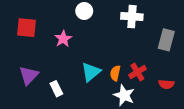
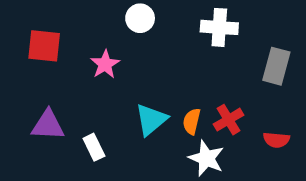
purple triangle: (29, 75) -> (48, 125), turned 50

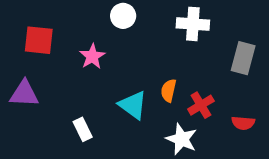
cyan triangle: (151, 120) -> (133, 105), turned -44
orange semicircle: (192, 121) -> (169, 90), moved
purple triangle: (48, 125) -> (24, 94), moved

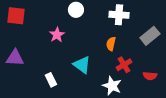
red square: (39, 40) -> (16, 16), moved
gray rectangle: (243, 58) -> (150, 36), turned 36
orange semicircle: (169, 90) -> (111, 44), moved

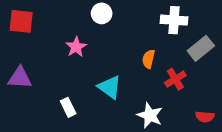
white cross: (119, 15) -> (174, 20), moved
red cross: (124, 65) -> (175, 79), moved
red semicircle: (150, 76) -> (205, 117), moved

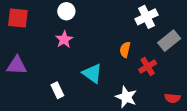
white circle: (102, 13) -> (66, 11), moved
white cross: (174, 20) -> (146, 17), turned -30

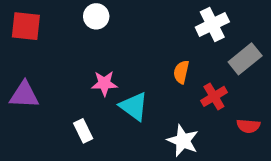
pink star: (64, 39) -> (104, 83), moved, turned 30
red semicircle: (172, 98) -> (248, 126), moved

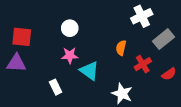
white circle: (96, 16) -> (70, 28), moved
red square: (26, 26) -> (22, 37), moved
red semicircle: (248, 126) -> (169, 74), moved, turned -40

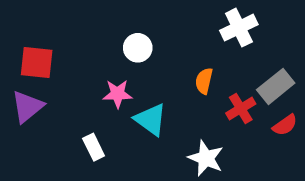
white circle: (70, 28) -> (138, 48), moved
gray rectangle: (164, 39) -> (276, 86), moved
purple triangle: (16, 63) -> (27, 107), turned -42

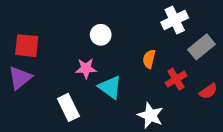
gray rectangle: (276, 86) -> (202, 47), moved
white rectangle: (94, 147) -> (68, 107), size x1.4

